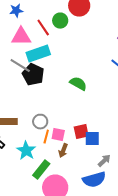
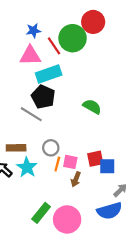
blue star: (16, 11) -> (33, 31), moved
green circle: (60, 21) -> (73, 38), size x1.6
gray line: (20, 66) -> (31, 114), moved
cyan star: (26, 151) -> (27, 167), moved
green rectangle: (41, 170) -> (41, 213), moved

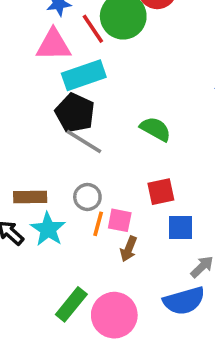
gray line: (31, 114) -> (84, 142), moved
red square: (95, 159) -> (161, 192), moved

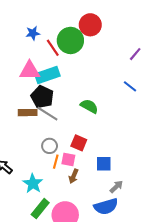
pink triangle: (53, 45) -> (30, 71), moved
red square: (161, 192) -> (79, 143), moved, turned 35
brown rectangle: (30, 197) -> (28, 113), moved
cyan star: (48, 229) -> (33, 184), moved

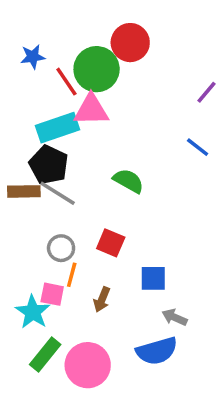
pink triangle: (30, 71) -> (91, 110), moved
pink square: (68, 159) -> (52, 294), moved
gray arrow: (116, 187) -> (175, 317), turned -112

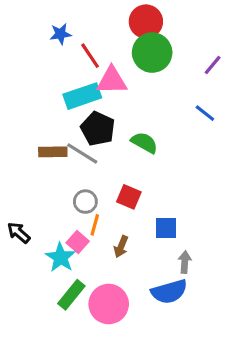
green circle: (97, 69) -> (152, 53), moved
black pentagon: (49, 165) -> (98, 129), moved
pink square: (52, 294) -> (78, 242), turned 30
gray arrow: (175, 317) -> (185, 262), turned 70

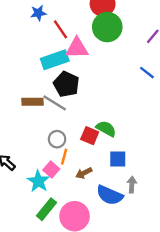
green semicircle: (144, 143) -> (106, 129), moved
brown arrow: (121, 247) -> (84, 173), turned 42
blue semicircle: (169, 292) -> (110, 195), moved, turned 40

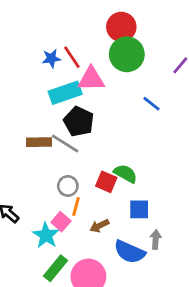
blue star: (38, 13) -> (51, 58), moved
blue line: (147, 73) -> (151, 104), moved

